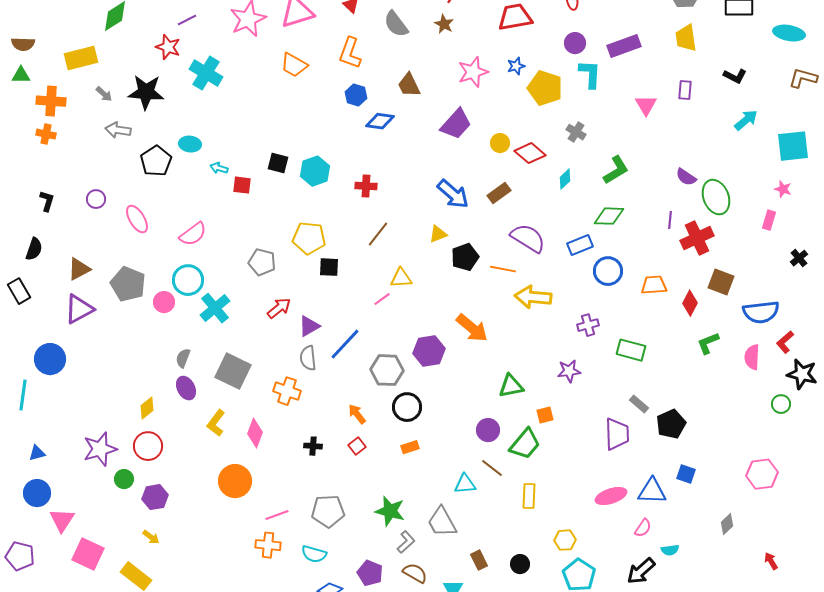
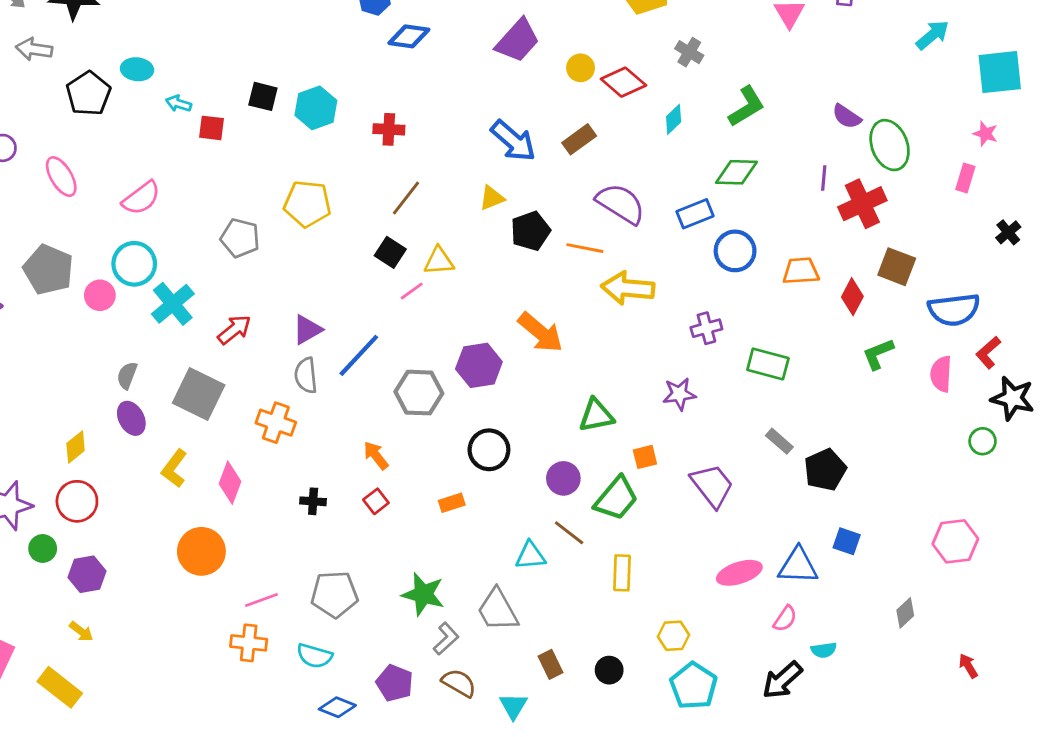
black square: (329, 267) -> (390, 252), moved, turned 30
red arrow: (279, 308) -> (234, 330), moved
black circle: (407, 407) -> (489, 450), moved
purple trapezoid: (617, 434) -> (712, 486), moved, turned -36

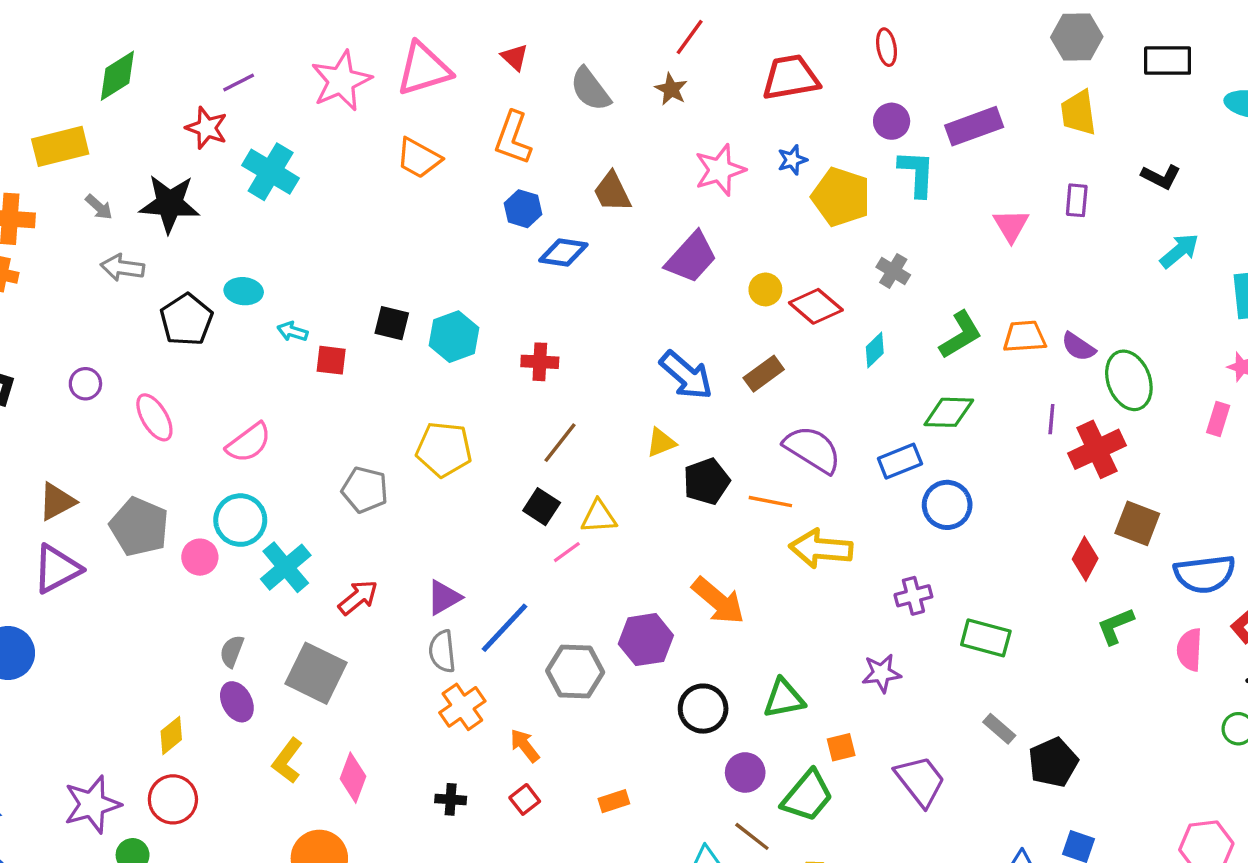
orange trapezoid: (801, 271) -> (1025, 337), moved
orange cross: (276, 423) -> (462, 707), moved, turned 36
black circle: (489, 450) -> (703, 709), moved

